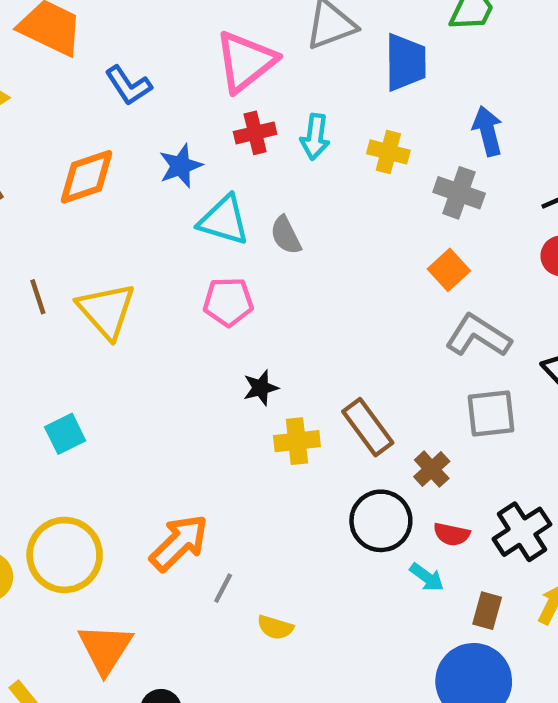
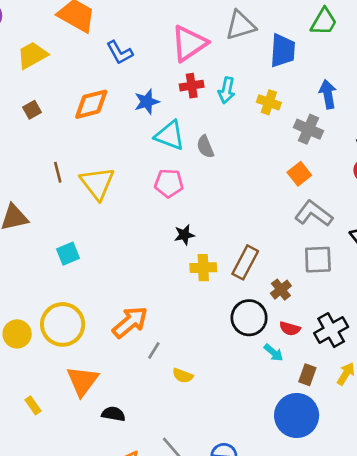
brown rectangle: (368, 427) -> (245, 262), turned 60

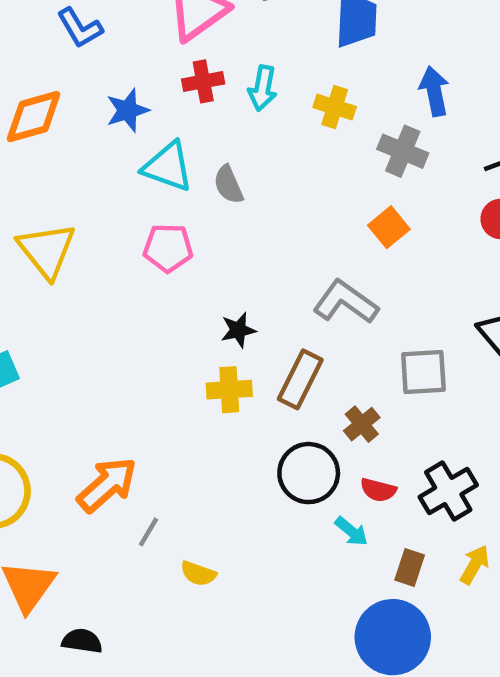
gray L-shape: (314, 214) -> (346, 302), moved
black star: (184, 235) -> (238, 330), moved

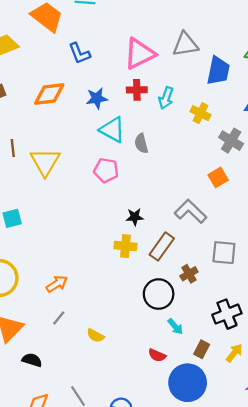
orange arrow: (107, 485) -> (57, 284), size x0.7
red semicircle: (378, 490) -> (157, 355), moved
gray line: (149, 532) -> (59, 318), moved

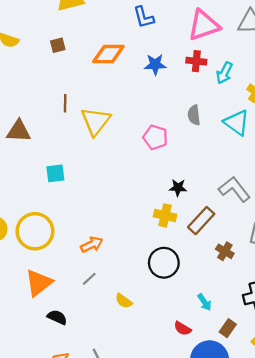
cyan triangle: (112, 130) -> (237, 123), moved
brown cross: (189, 274) -> (225, 251), turned -36
black circle: (159, 294) -> (164, 263), moved

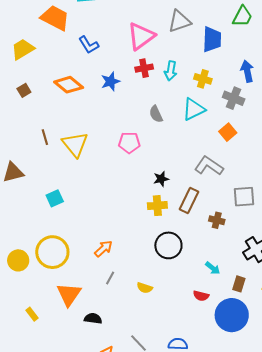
orange diamond: (108, 54) -> (69, 85), turned 56
cyan triangle: (237, 123) -> (194, 109), turned -45

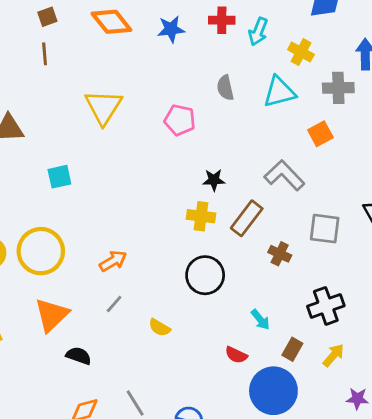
gray cross: (234, 98) -> (338, 88), turned -35
brown line: (45, 137) -> (45, 54), moved

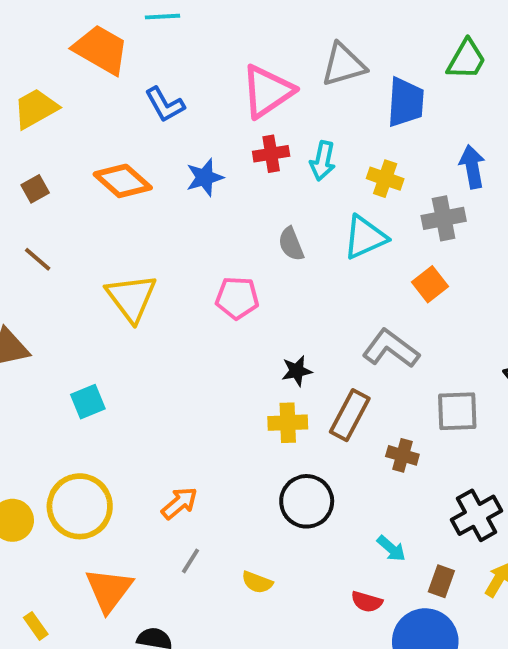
brown line: (45, 54) -> (38, 259), moved, turned -35

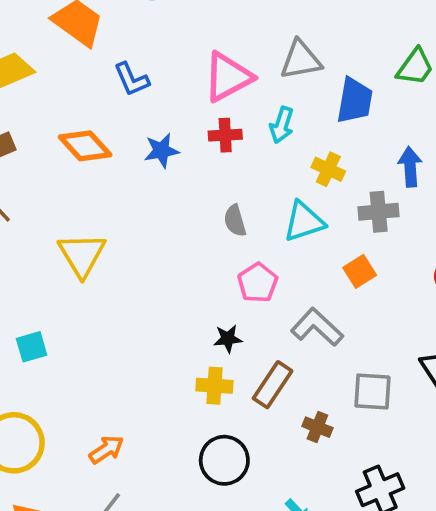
cyan arrow: (323, 161) -> (282, 125), moved
pink pentagon: (237, 298) -> (258, 283), moved, turned 30

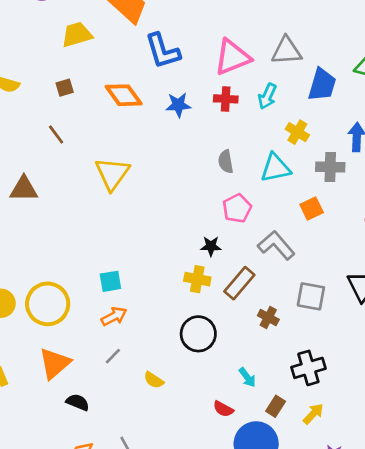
blue L-shape: (132, 79) -> (163, 51), size x1.4
cyan square: (32, 347) -> (110, 281), moved

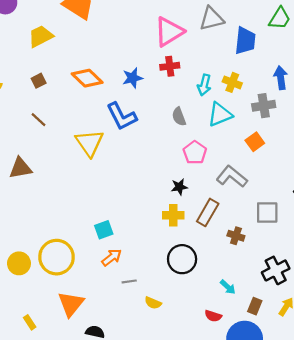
blue L-shape: (163, 51) -> (122, 116), moved
cyan arrow: (267, 96) -> (204, 85), moved
gray line: (113, 356) -> (129, 281), moved, turned 48

